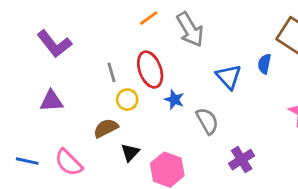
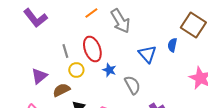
purple L-shape: (54, 44) -> (35, 18), moved
purple triangle: (51, 101) -> (39, 76), moved, turned -36

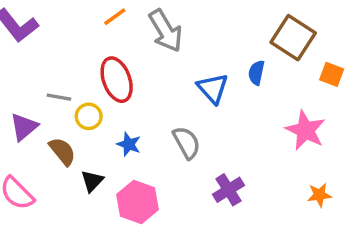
gray line: (65, 51) -> (59, 97), moved, turned -64
blue star: (109, 70) -> (129, 144), moved
brown semicircle: (61, 90) -> (62, 151), turned 78

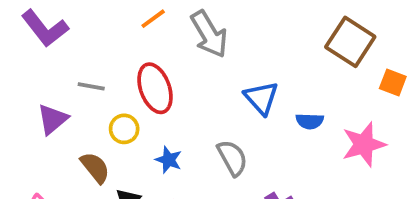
blue semicircle: (256, 73) -> (310, 121), moved, turned -100
gray line: (59, 97) -> (91, 86), moved
purple triangle: (24, 127) -> (53, 119), moved
pink star: (305, 130) -> (364, 144), turned 30

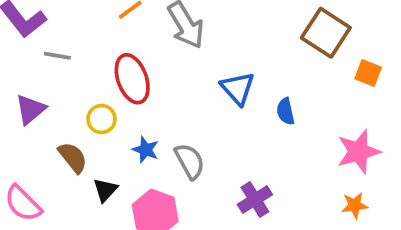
gray line: (91, 86) -> (57, 56), moved
blue semicircle: (310, 121) -> (286, 111), turned 76
pink star: (364, 144) -> (358, 152), moved
gray semicircle: (232, 158) -> (190, 161), moved

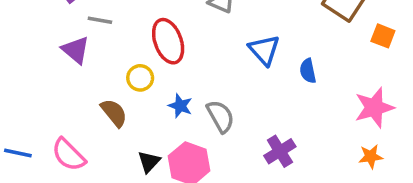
purple triangle: (31, 109) -> (76, 50), moved, turned -40
black triangle: (105, 190) -> (149, 162), moved

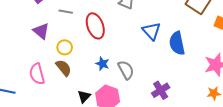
gray line: (100, 20) -> (66, 12), moved
blue semicircle: (308, 71) -> (177, 43), size x1.6
yellow circle: (140, 78) -> (65, 47), moved
pink semicircle: (69, 155) -> (37, 74), moved, turned 30

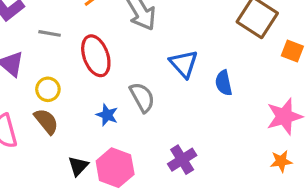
blue semicircle: (177, 43) -> (224, 83), size x0.7
gray semicircle: (126, 70) -> (142, 97), moved
purple cross: (161, 90) -> (182, 160), moved

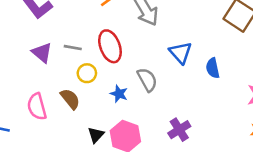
gray line: (50, 33) -> (73, 48), moved
yellow circle: (48, 89) -> (87, 73), moved

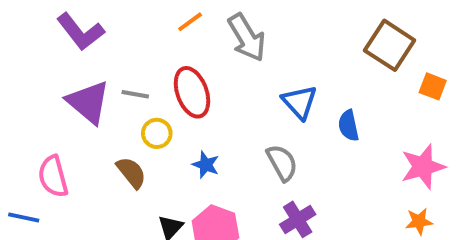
purple triangle: (42, 53) -> (88, 102), size x1.4
gray semicircle: (147, 80) -> (282, 163), moved
pink semicircle: (37, 107) -> (53, 176), moved

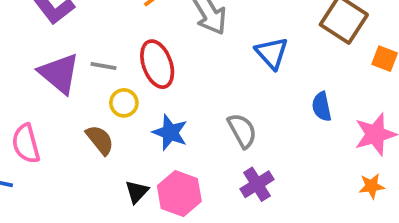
blue triangle: (300, 102) -> (272, 53), moved
blue semicircle: (349, 126) -> (322, 107), moved
blue star: (206, 165) -> (170, 132), size x1.4

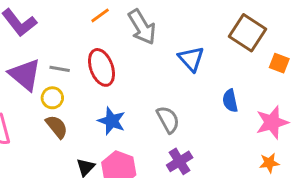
yellow circle: (124, 103) -> (52, 98), moved

